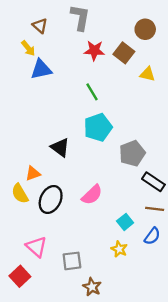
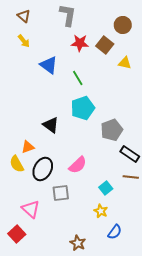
brown triangle: (40, 26) -> (24, 16), moved
blue triangle: (41, 69) -> (49, 65), moved, turned 48
blue semicircle: (152, 236) -> (115, 232), moved
gray square: (72, 261) -> (61, 193), moved

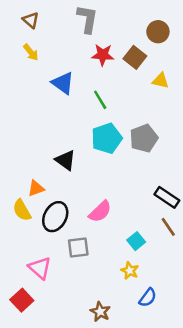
gray pentagon: (112, 130) -> (144, 138), moved
brown line: (131, 177) -> (168, 227), turned 49

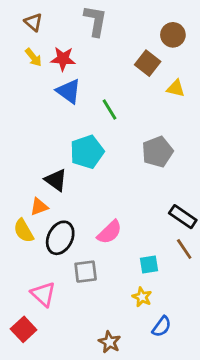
red star: (103, 55) -> (63, 59), moved
cyan pentagon: (107, 138) -> (87, 152), moved
black triangle: (65, 160) -> (56, 180), moved
cyan square: (136, 241) -> (149, 265), turned 30

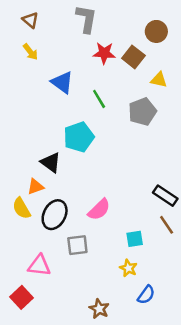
red star: (63, 59) -> (104, 53), moved
gray pentagon: (157, 152) -> (142, 112), moved
pink triangle: (43, 294) -> (39, 266), turned -35

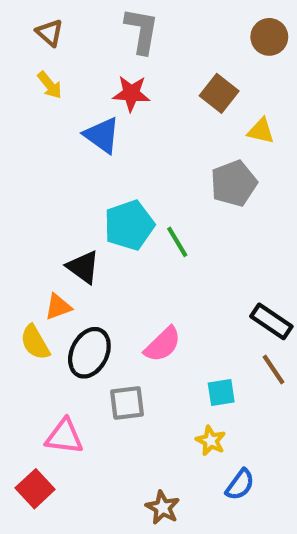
brown circle: (156, 31) -> (269, 37), moved
red star: (104, 53) -> (131, 93), moved
green line: (99, 99) -> (177, 242), moved

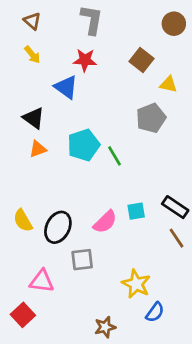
black triangle: (83, 267) -> (34, 118), moved
orange triangle: (58, 307) -> (38, 149), moved
cyan square: (221, 393) -> (136, 211), moved
yellow star: (211, 441) -> (136, 284), size x1.5
brown star: (163, 508) -> (105, 327), turned 30

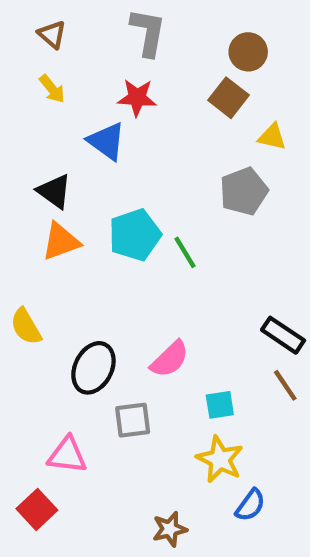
brown circle: (174, 24) -> (248, 52), moved
orange triangle: (38, 149) -> (61, 241), size x1.4
cyan square: (136, 211) -> (220, 405), moved
yellow semicircle: (23, 221) -> (26, 326), moved

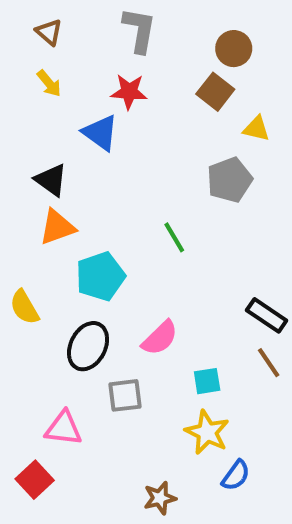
cyan pentagon: (135, 235) -> (100, 276), moved

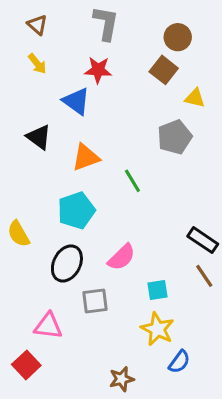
orange triangle: (57, 227) -> (86, 157), moved

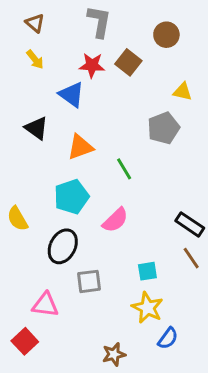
brown square: (164, 70) -> (128, 62), moved
pink semicircle: (122, 257) -> (115, 220), moved

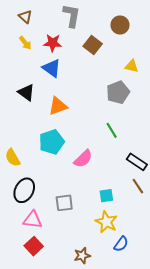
red star: (92, 65) -> (53, 43), moved
green line: (124, 169) -> (112, 130), moved
black ellipse: (63, 246) -> (24, 190), moved
red square: (25, 341) -> (34, 246), moved

